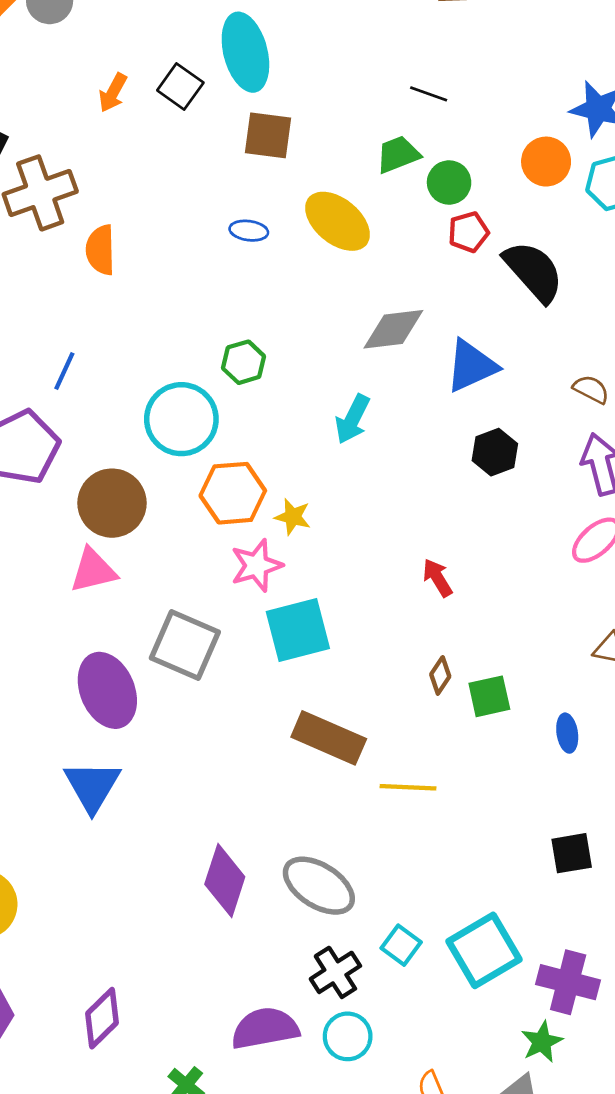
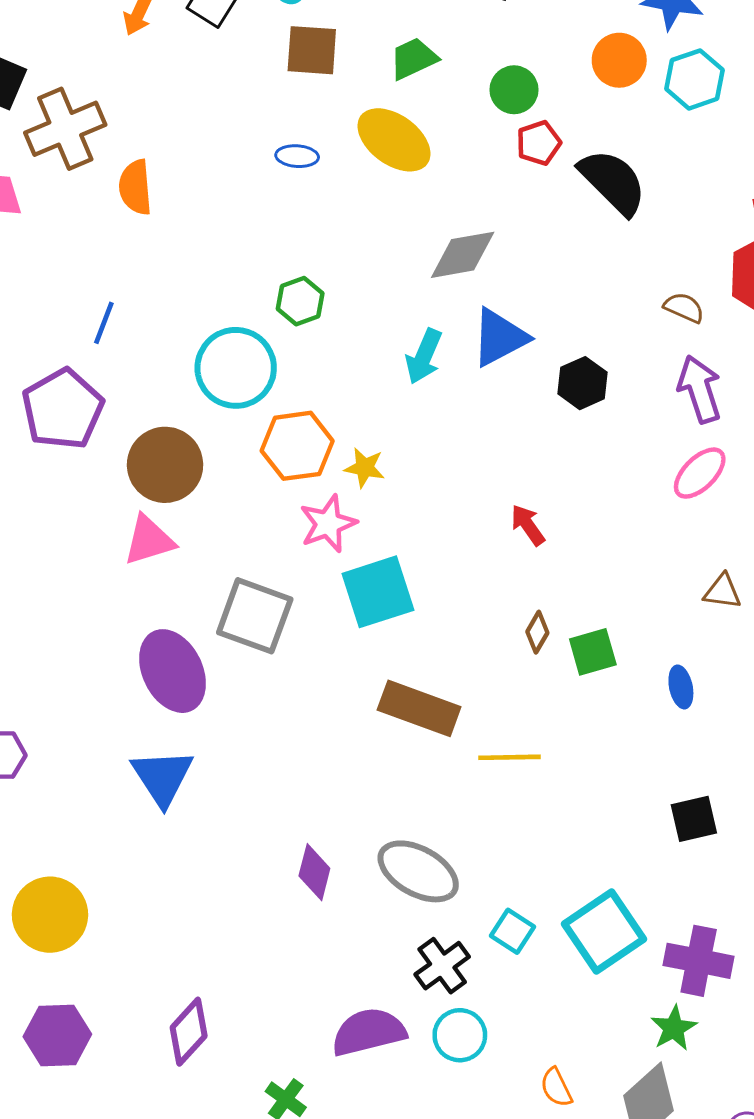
green trapezoid: (398, 154) -> (413, 59), moved
blue triangle: (471, 366) -> (499, 338), moved
purple diamond: (225, 880) -> (314, 872), size x0.7

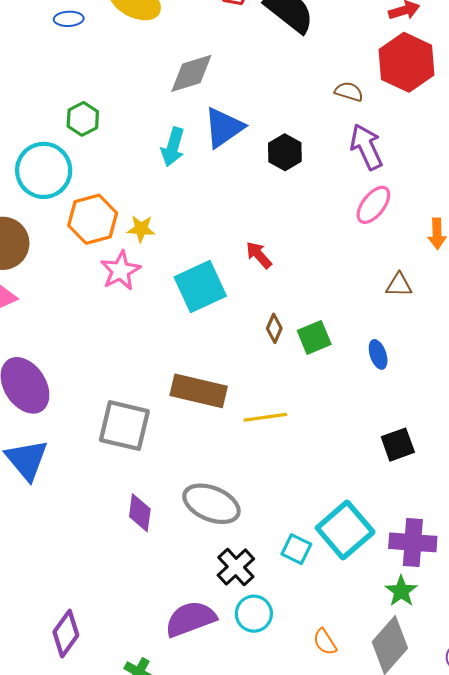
cyan square: (378, 592) -> (200, 287), moved
gray square: (255, 616) -> (124, 426), moved
cyan square: (513, 931) -> (296, 549), moved

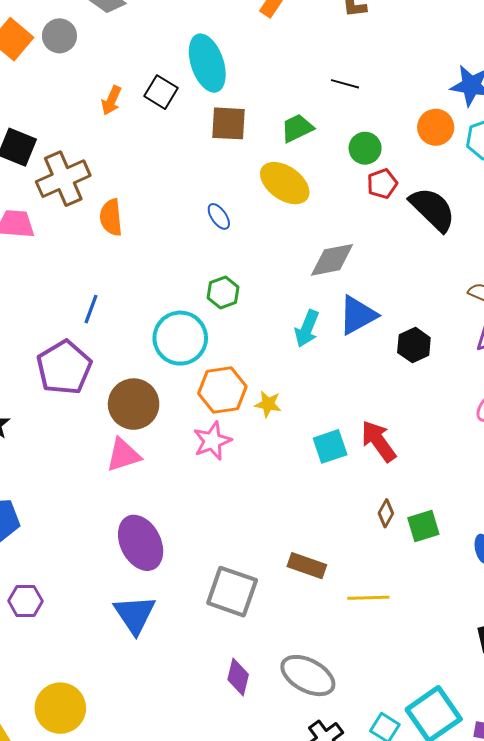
blue ellipse: (69, 19) -> (219, 216), moved, turned 52
red arrow: (259, 255) -> (378, 441), size x1.5
pink star: (120, 271) -> (212, 441), moved
cyan square: (200, 287) -> (330, 446), moved, size x0.7
brown rectangle: (199, 391) -> (307, 566), size x0.7

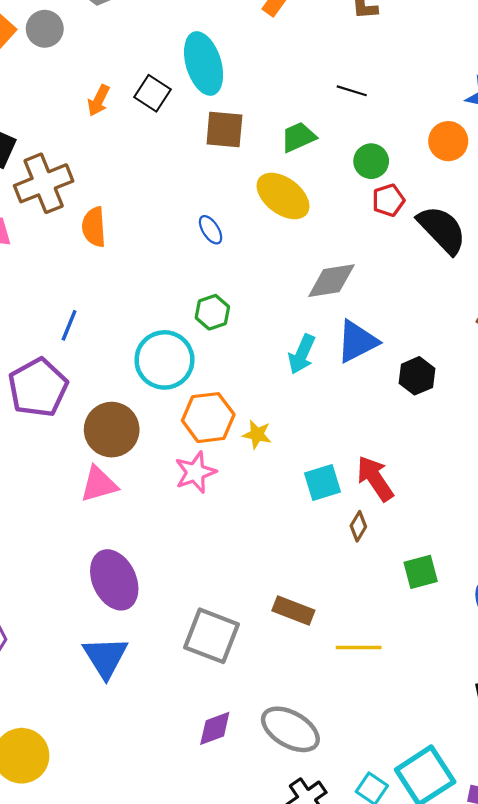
brown diamond: (386, 513) -> (358, 526), moved
purple diamond: (238, 677) -> (215, 728), turned 54

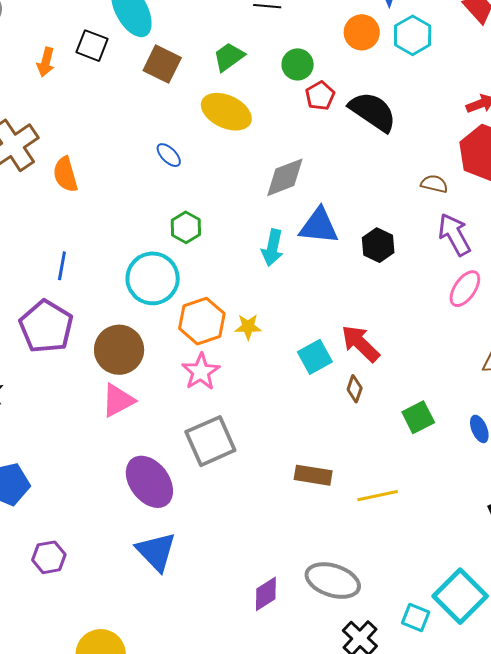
brown square: (224, 130) -> (162, 64), turned 33
blue triangle: (357, 341) -> (319, 226), turned 45
gray square: (211, 636) -> (210, 441), moved, turned -33

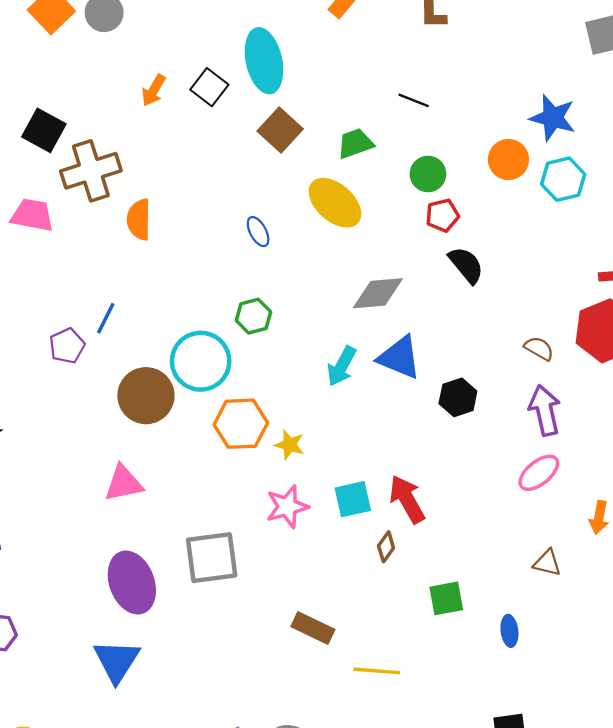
black semicircle: (373, 112) -> (466, 265), moved, size x0.7
purple pentagon: (46, 327) -> (67, 346), moved, size x0.6
brown circle: (119, 350) -> (146, 396), moved
pink star: (201, 372) -> (287, 507), moved

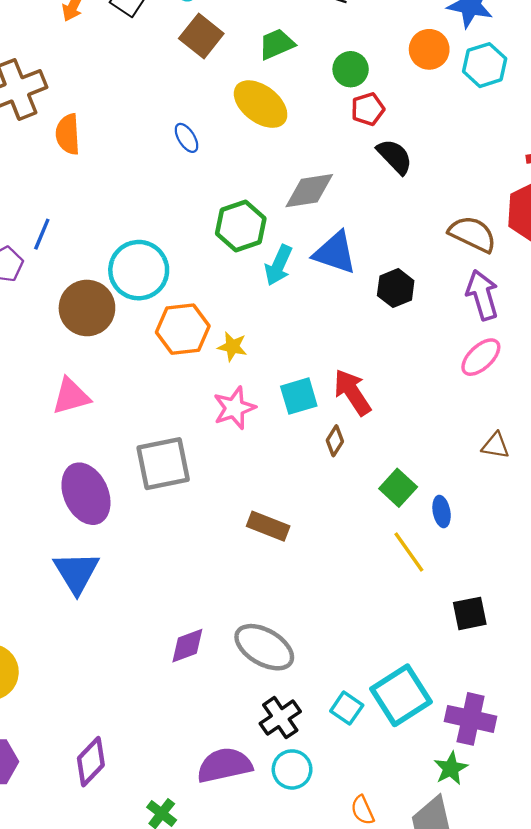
green hexagon: (253, 316) -> (241, 226), moved, size x1.4
brown semicircle: (539, 348) -> (472, 234), size x1.6
green square: (446, 598) -> (398, 488), turned -33
blue ellipse: (509, 631) -> (442, 512), moved
yellow line: (377, 671) -> (409, 552), moved, turned 54

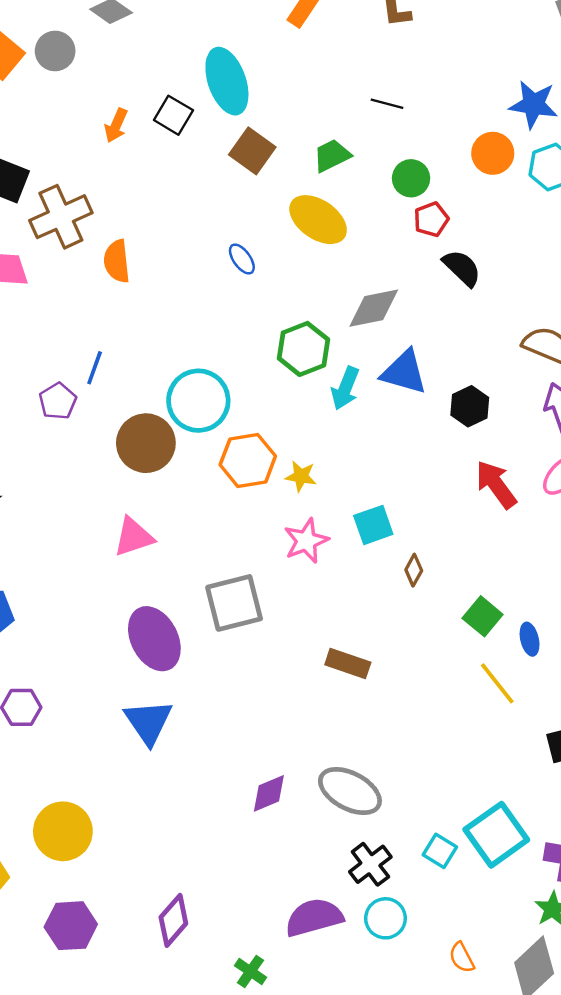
red arrow: (352, 392) -> (496, 484), moved

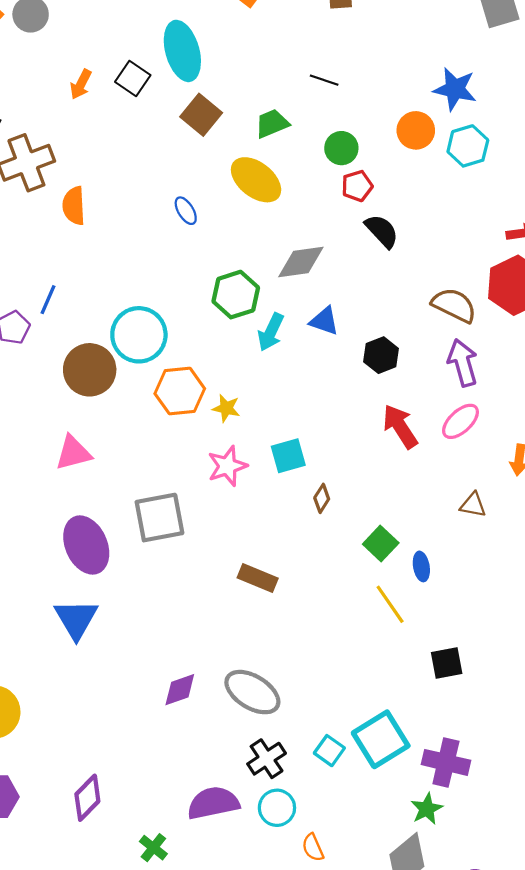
blue triangle: (404, 372) -> (324, 321), size x0.7
orange semicircle: (462, 958) -> (313, 847), moved

